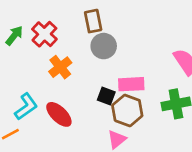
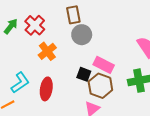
pink rectangle: (131, 84) -> (104, 65), turned 30
red ellipse: (59, 114) -> (46, 89), turned 55

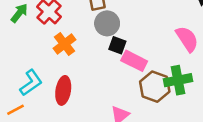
black square: (84, 74) -> (117, 45), moved
brown hexagon: (100, 86) -> (155, 87), moved

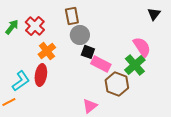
green cross: (178, 80) -> (135, 65), moved, turned -30
red ellipse: (63, 90) -> (41, 75), moved

